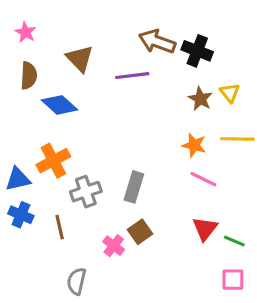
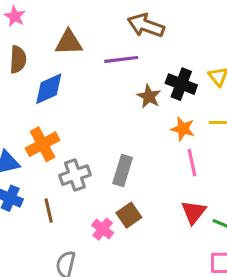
black cross: (197, 51) -> (181, 84), moved
brown triangle: (80, 59) -> (69, 42), turned -48
brown star: (200, 99) -> (149, 96), moved
blue diamond: (60, 105) -> (49, 89), turned -66
pink line: (203, 179) -> (192, 163), turned 52

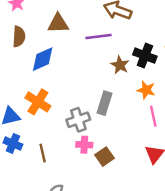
orange cross: (43, 144) -> (38, 102), turned -30
gray rectangle: (123, 170) -> (104, 103), moved
gray cross: (75, 175) -> (78, 120), moved
pink cross: (103, 229) -> (84, 145), moved, turned -35

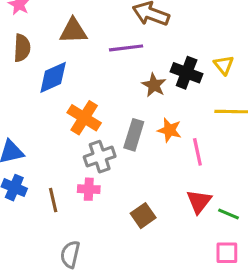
orange star: (146, 90) -> (169, 130), moved
orange cross: (38, 102) -> (84, 118), moved
pink cross: (84, 145) -> (89, 189), moved
brown square: (104, 157) -> (143, 216), moved

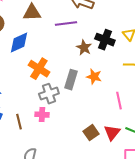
pink line: (197, 152) -> (119, 101), moved
red triangle: (199, 202) -> (112, 133), moved
brown square: (143, 216) -> (91, 133), moved

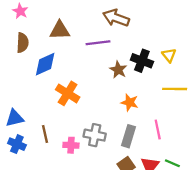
gray rectangle: (71, 80) -> (128, 136), moved
gray cross: (49, 94) -> (95, 135), moved, turned 30
brown line: (19, 122) -> (45, 134), moved

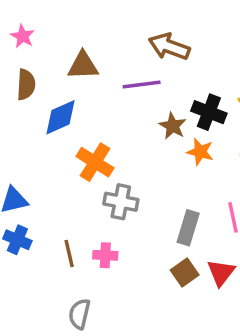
orange star: (130, 102) -> (200, 152), moved
brown line: (45, 134) -> (69, 254), moved
gray cross: (95, 135) -> (121, 202), moved
pink cross: (71, 145) -> (105, 255), moved

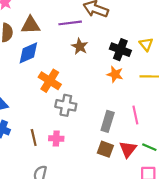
brown triangle: (83, 66) -> (30, 25), moved
purple line: (142, 85) -> (70, 23), moved
brown star: (173, 126) -> (80, 46), moved
brown square: (185, 273) -> (105, 149), turned -35

